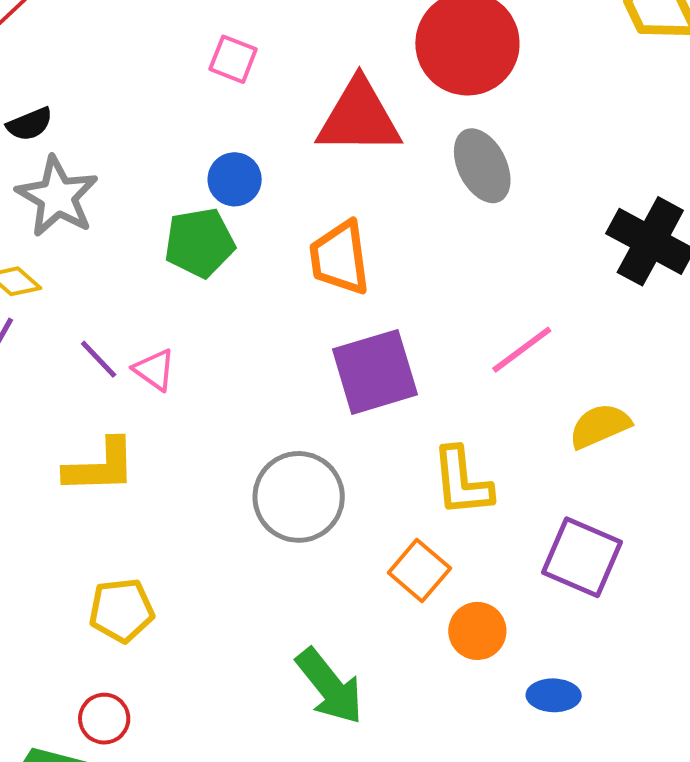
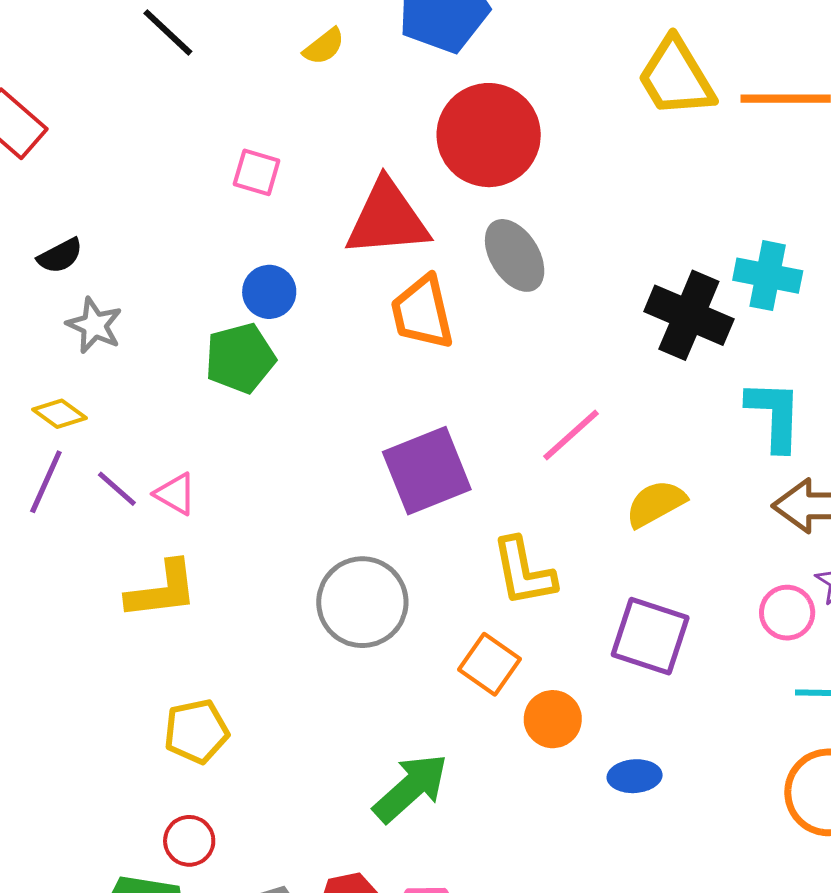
gray star: (57, 197) -> (94, 325), size x0.7
orange trapezoid: (340, 258) -> (422, 312), moved
purple line: (99, 359) -> (117, 489), moved
pink triangle: (154, 370) -> (175, 494), moved
green arrow: (330, 686) -> (411, 788), turned -88

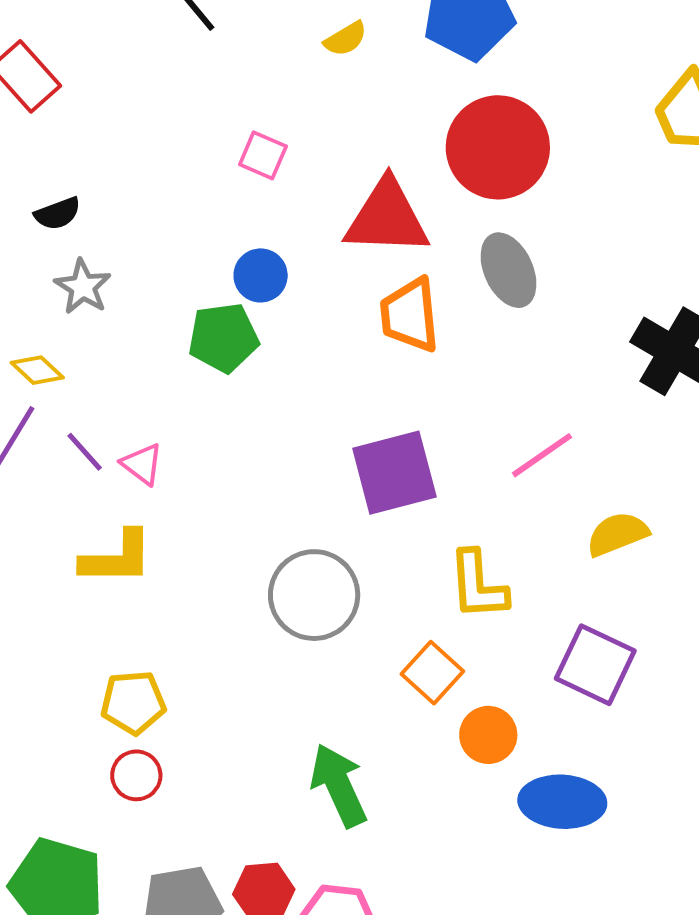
blue ellipse: (635, 776) -> (562, 802), size x1.6
green arrow: (411, 788) -> (339, 785), turned -80
red circle: (189, 841) -> (136, 775), moved

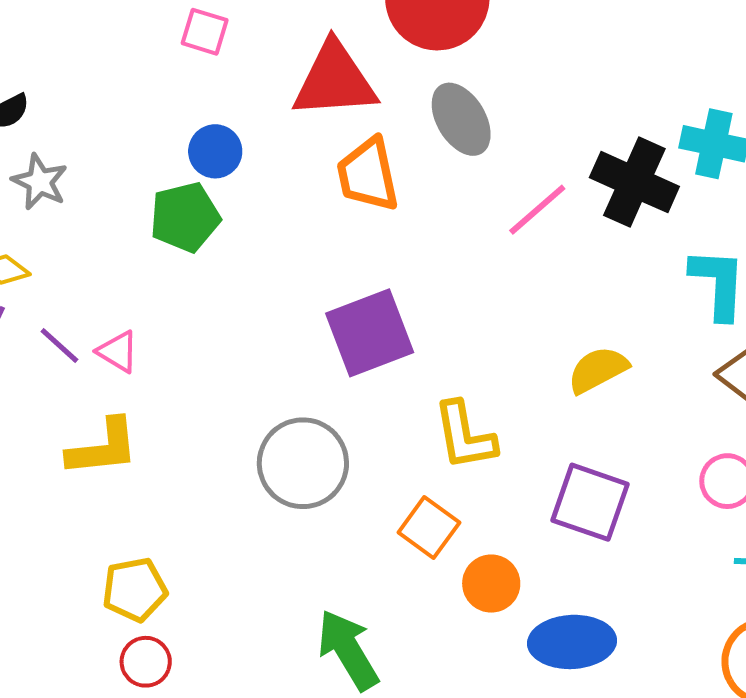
pink line: (542, 455) -> (537, 210), moved

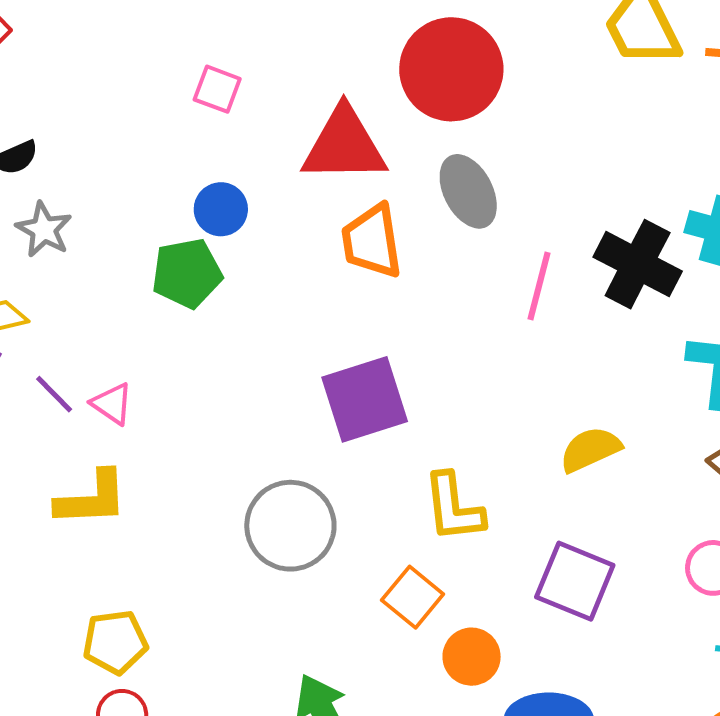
pink line: (537, 210) -> (539, 286), turned -38

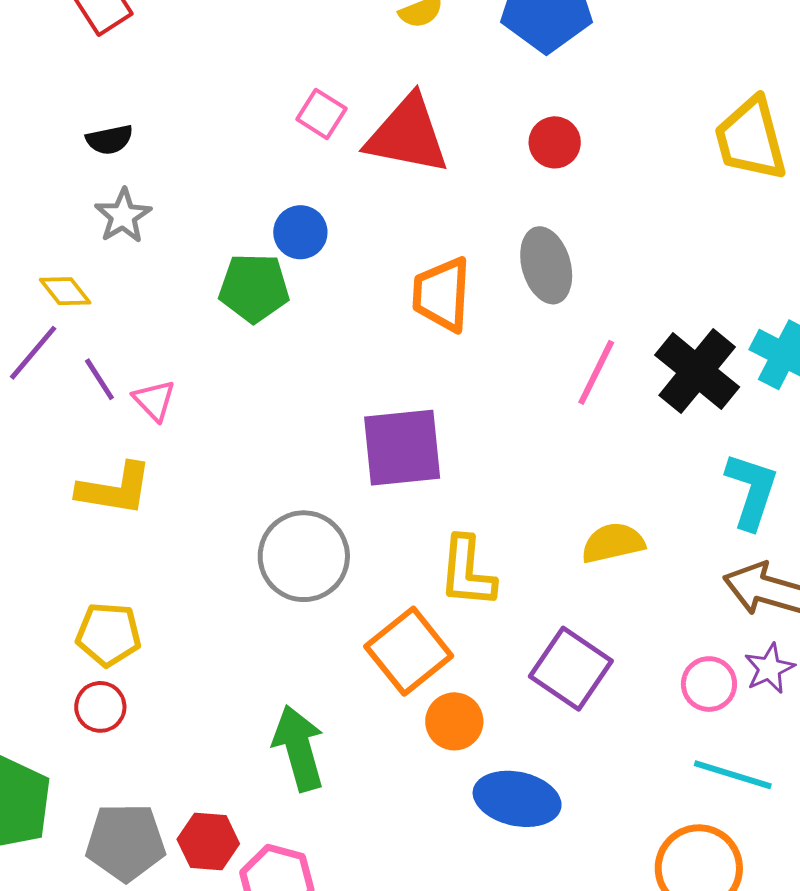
red circle: (451, 69) -> (555, 142), size x0.5
red triangle: (344, 145) -> (407, 135), moved
orange square: (413, 597) -> (409, 651), size x1.4

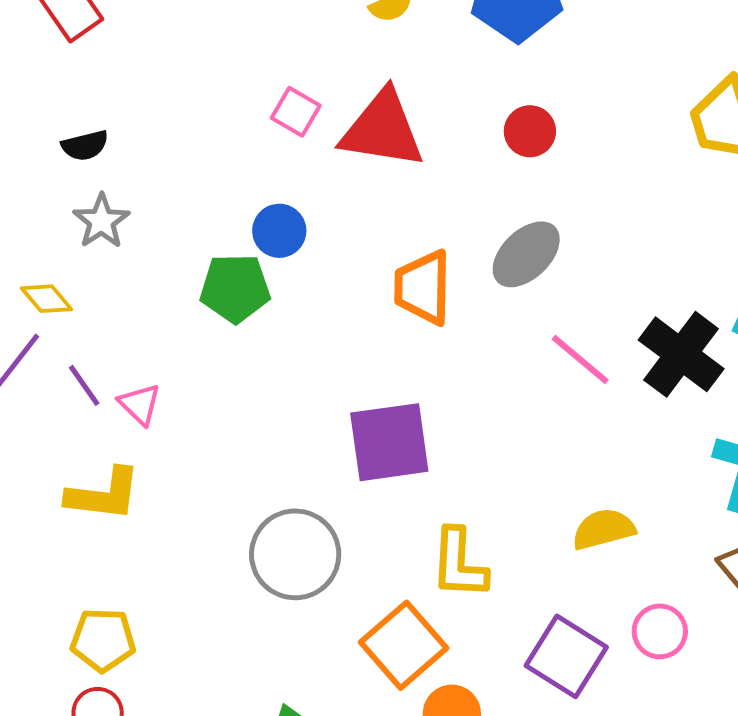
gray ellipse: (546, 265) -> (526, 254), turned 64
pink line: (596, 372) -> (580, 359), turned -74
pink circle: (709, 684) -> (660, 631), moved

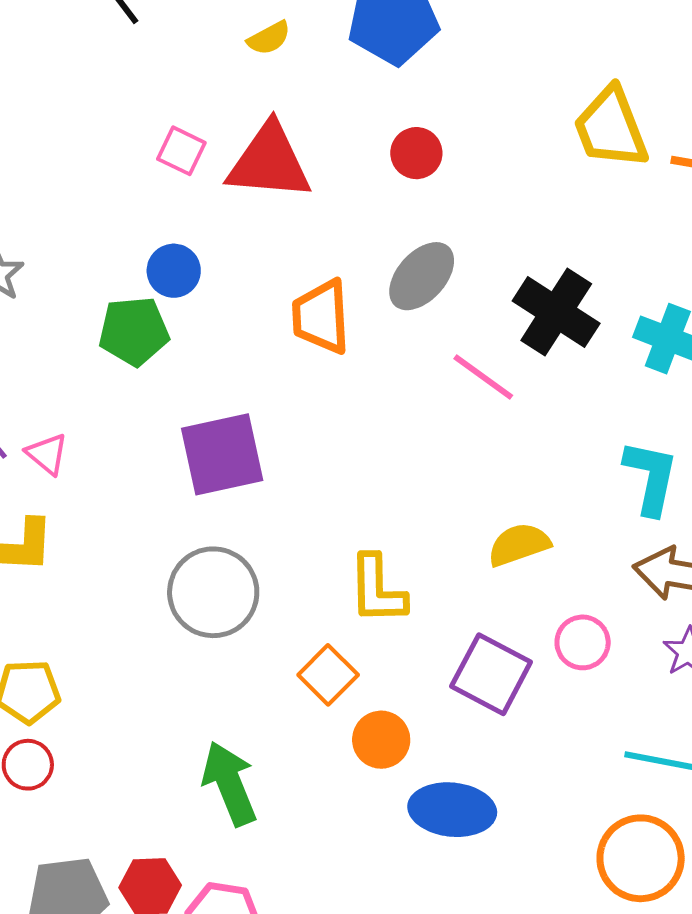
black cross: (681, 354) -> (556, 312), moved
purple square: (389, 442) -> (222, 454), moved
orange square: (404, 645) -> (328, 675), size x0.7

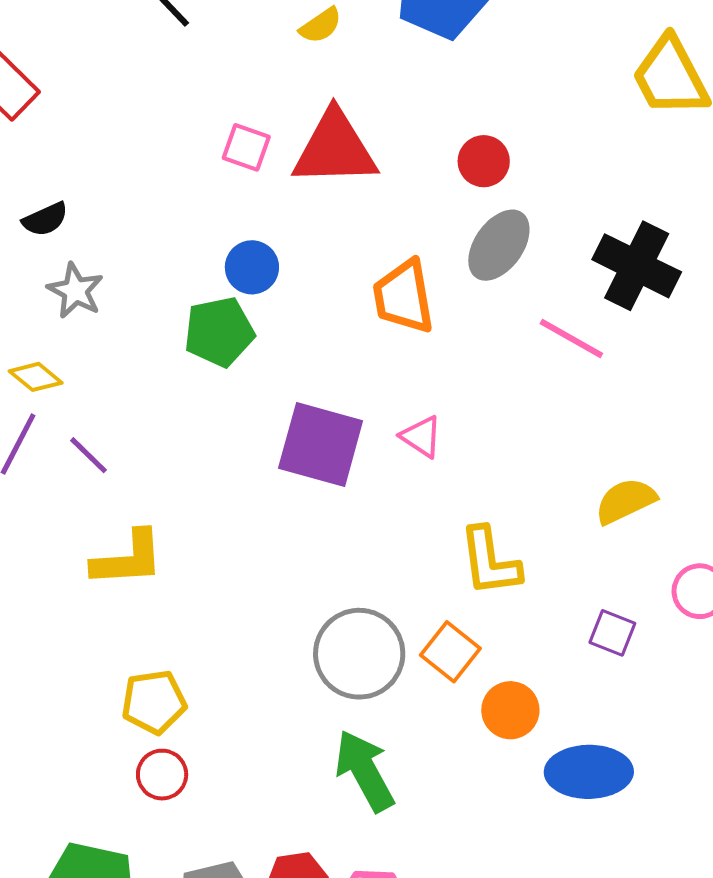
red circle: (416, 153) -> (484, 161), moved
pink triangle: (47, 454) -> (421, 437), moved
purple square: (222, 454) -> (321, 444), turned 34
gray circle: (213, 592) -> (359, 654), moved
purple square: (491, 674) -> (612, 633), size x0.6

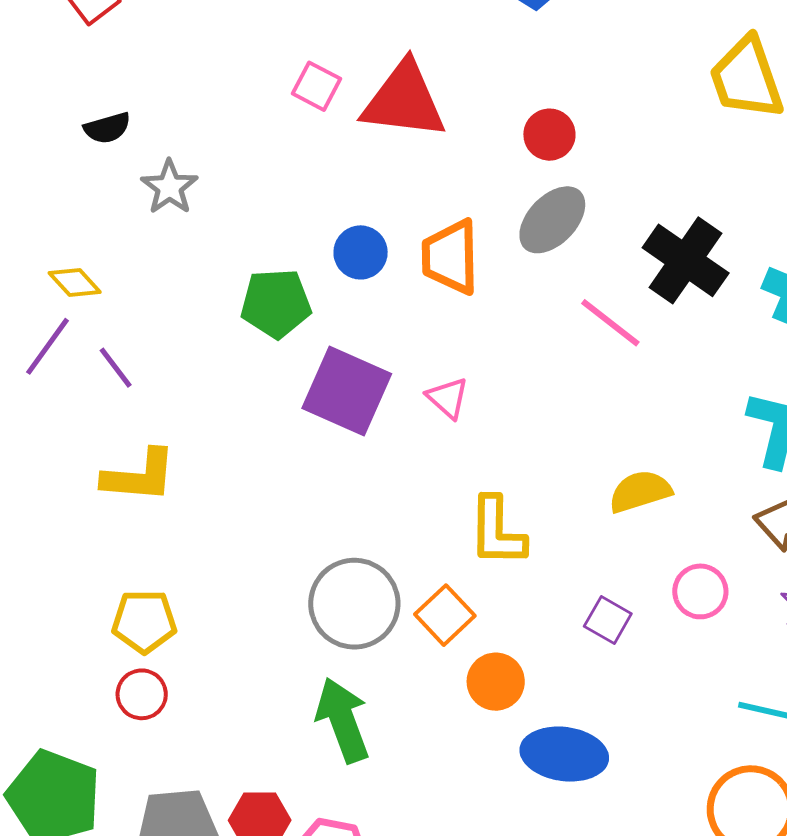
blue circle: (252, 267) -> (361, 252), moved
gray star: (75, 291) -> (169, 187), moved
green pentagon: (219, 332) -> (276, 303), moved

